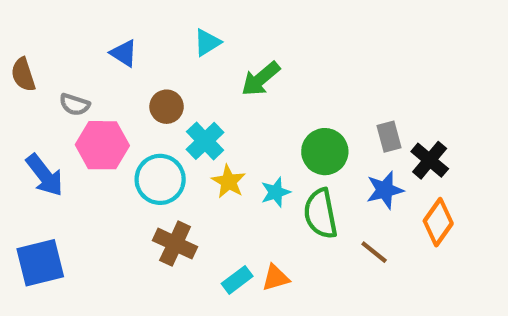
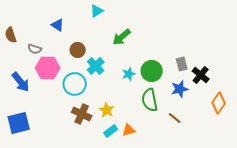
cyan triangle: (207, 42) -> (97, 11), moved
yellow star: (229, 182) -> (107, 110), moved
cyan star: (276, 192) -> (129, 74), moved
orange diamond: (438, 222) -> (219, 103), moved

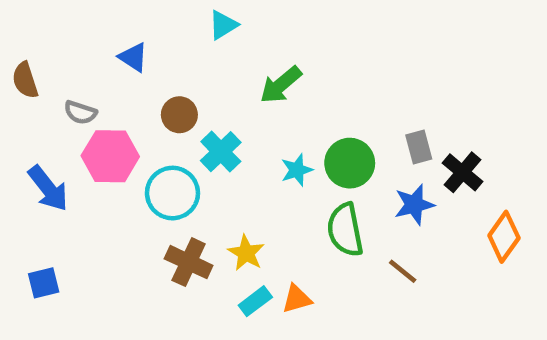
blue square: (19, 123) -> (44, 283), size x0.6

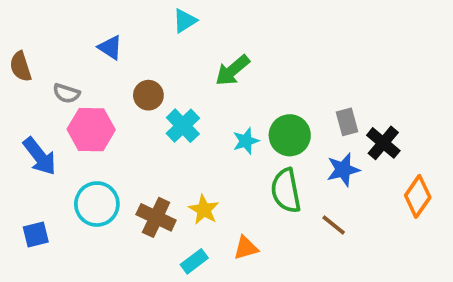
cyan circle: (172, 193) -> (97, 204), moved
cyan rectangle: (255, 301) -> (194, 261), moved

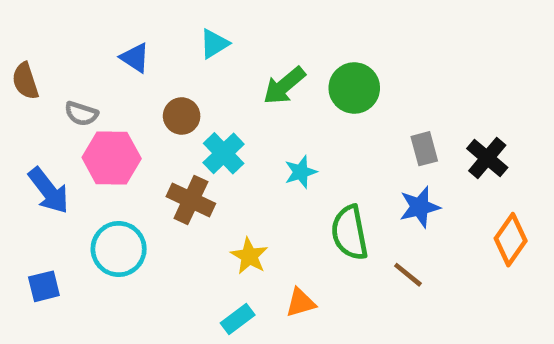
cyan triangle: (185, 21) -> (214, 44), moved
green circle: (290, 135) -> (354, 88), moved
black cross: (383, 143) -> (487, 158), moved
brown cross: (156, 217) -> (191, 200), moved

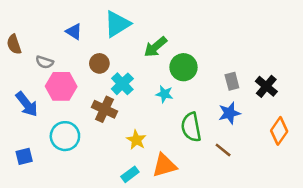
cyan triangle: (214, 44) -> (117, 24), size x1.6
green circle: (354, 88) -> (184, 67), moved
cyan star: (301, 172) -> (164, 94), turned 30
orange triangle: (301, 303) -> (164, 165), size x1.5

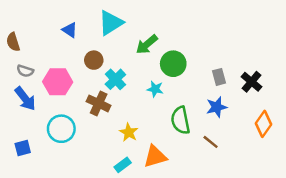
gray semicircle: (45, 62) -> (25, 71), moved

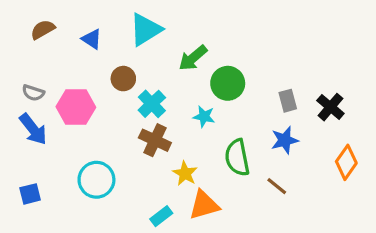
brown semicircle: (13, 42) -> (43, 30), moved, turned 78
brown cross: (99, 103) -> (155, 140), moved
cyan circle: (61, 129) -> (96, 180), moved
yellow star: (129, 132) -> (185, 173), moved

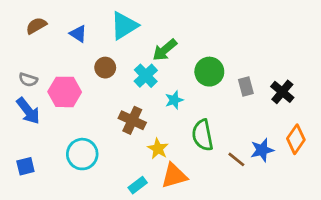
green circle: (228, 83) -> (209, 72), moved
cyan cross: (152, 104) -> (146, 76), moved
cyan star: (204, 116) -> (174, 100), turned -30
blue star: (285, 140) -> (262, 150), moved

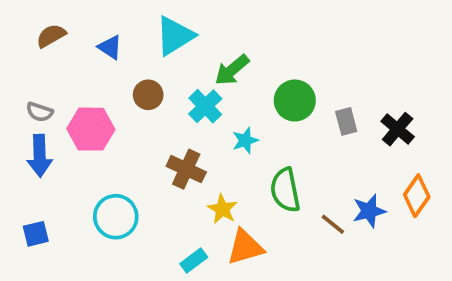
blue arrow: (28, 111) -> (40, 156), turned 36

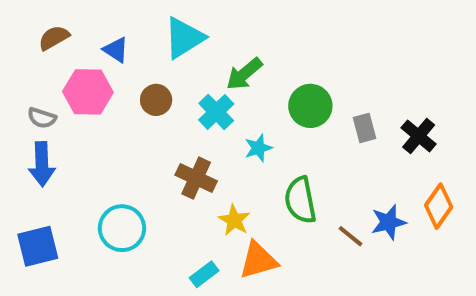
pink hexagon: (91, 129) -> (88, 92), moved
blue square: (36, 234) -> (38, 246), size x1.5

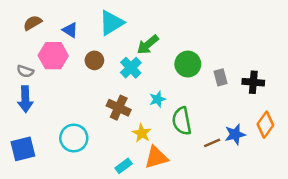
black cross: (419, 136) -> (253, 82), turned -35
cyan star: (258, 148) -> (157, 99), moved
brown line: (350, 236) -> (212, 143), turned -63

